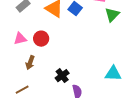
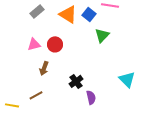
green triangle: (112, 15) -> (102, 35), moved
cyan triangle: (113, 74) -> (127, 79), turned 42

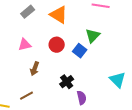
blue square: (89, 14) -> (80, 51), moved
red circle: (55, 44) -> (57, 45), moved

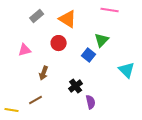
pink triangle: (25, 45) -> (25, 50), moved
red circle: (57, 45) -> (59, 43), moved
cyan triangle: (118, 80) -> (127, 70), moved

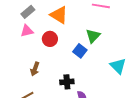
pink triangle: (25, 50) -> (27, 31), moved
black cross: (76, 86) -> (67, 82), turned 32

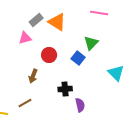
gray rectangle: (28, 12) -> (36, 20), moved
red circle: (50, 39) -> (49, 55), moved

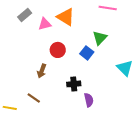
gray rectangle: (36, 20) -> (25, 15), moved
pink triangle: (25, 38) -> (45, 24), moved
brown line: (25, 103) -> (34, 98), turned 64

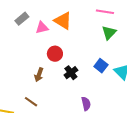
green triangle: (100, 38) -> (109, 33), moved
blue square: (87, 53) -> (101, 66), moved
black cross: (74, 84) -> (71, 73), moved, turned -32

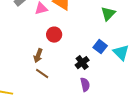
black cross: (71, 73) -> (82, 63), moved
brown line: (31, 102) -> (42, 74), moved

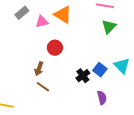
blue square: (100, 47) -> (100, 70), moved
purple semicircle: (85, 85) -> (102, 98), moved

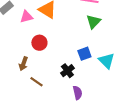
blue square: (100, 70) -> (84, 54), moved, turned 32
brown line: (43, 87) -> (36, 82), moved
purple semicircle: (102, 98) -> (77, 93), moved

